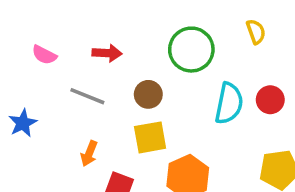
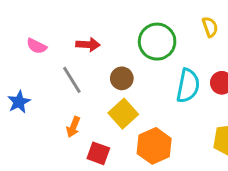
gray line: (87, 96) -> (72, 80), turned 36
yellow square: (150, 137) -> (123, 114), turned -32

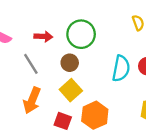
green circle: (157, 42) -> (81, 34), moved
orange arrow: (73, 127) -> (32, 100), size x1.6
red square: (98, 153) -> (63, 121), moved

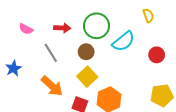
cyan semicircle: (121, 68) -> (123, 41), moved, turned 40
orange arrow: (32, 100) -> (52, 86), turned -70

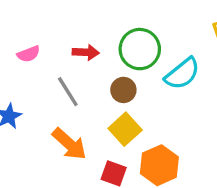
pink semicircle: (26, 29) -> (29, 54), turned -48

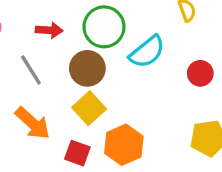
brown circle: (123, 90) -> (87, 68), size x1.4

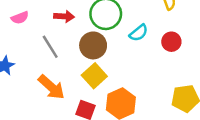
cyan semicircle: (147, 52) -> (139, 33), size x0.7
red circle: (200, 73) -> (171, 42), moved

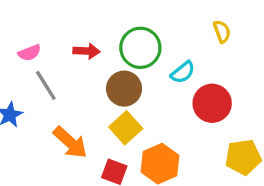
red circle: (171, 42) -> (212, 103), moved, size x1.5
gray line: (50, 47) -> (46, 85), moved

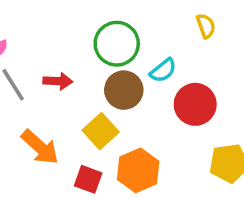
red arrow: (87, 51) -> (58, 81), moved
brown circle: (124, 89) -> (124, 90), moved

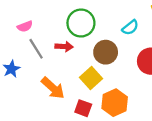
green circle: (117, 44) -> (81, 23), moved
cyan semicircle: (163, 70) -> (130, 27), moved

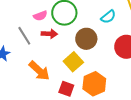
pink semicircle: (25, 26) -> (40, 16), moved

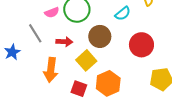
red arrow: (49, 34) -> (64, 42), moved
orange arrow: (39, 71) -> (51, 70), turned 55

